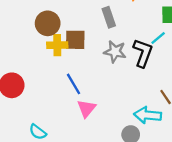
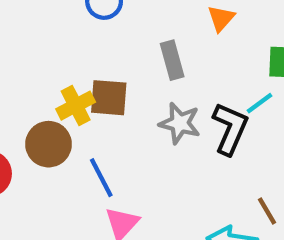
brown circle: (48, 23) -> (49, 144), moved
yellow cross: (57, 45) -> (76, 106), turned -30

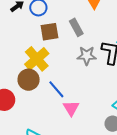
brown square: (109, 98) -> (49, 32), moved
yellow cross: (76, 106) -> (37, 59), size x1.4

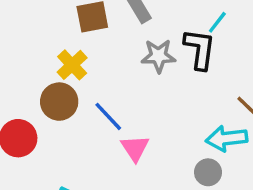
yellow cross: (37, 59) -> (72, 65), size x0.7

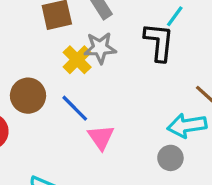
gray star: (159, 56) -> (100, 48), moved
yellow cross: (72, 65) -> (77, 60), moved

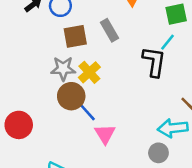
gray star: (100, 48) -> (63, 69), moved
brown circle: (28, 96) -> (71, 96), moved

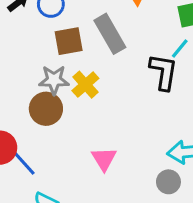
gray rectangle: (109, 30) -> (110, 34), size x1.4
brown circle: (71, 96) -> (46, 109), moved
blue line: (86, 110) -> (23, 162), moved

